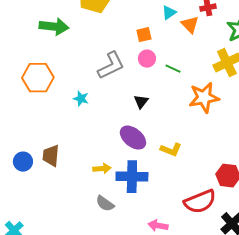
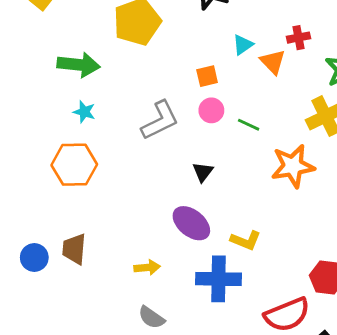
orange hexagon: (38, 78) -> (74, 165), moved
cyan star: (81, 99) -> (84, 112), moved
blue cross: (132, 177) -> (219, 279), moved

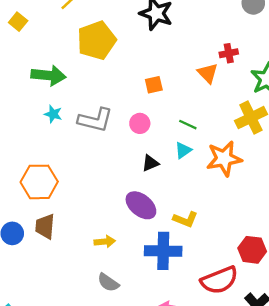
cyan triangle: (243, 45) -> (183, 150), moved
pink circle: (211, 110) -> (140, 123), moved
gray L-shape: (160, 120) -> (95, 120), moved, turned 40
orange hexagon: (74, 165) -> (39, 182), moved
black triangle: (203, 172) -> (150, 163), turned 30

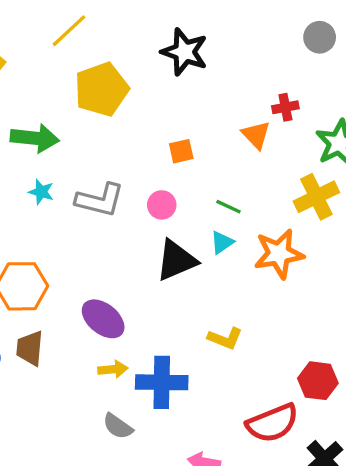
black triangle: (150, 163) -> (176, 260), size x1.8
purple ellipse: (141, 205) -> (103, 319), moved
blue cross: (163, 251) -> (162, 382), moved

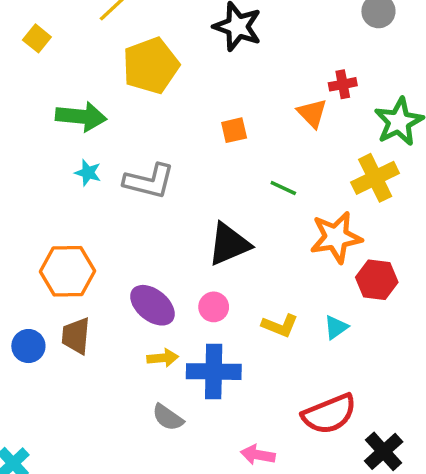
pink circle: (162, 205) -> (214, 307), moved
cyan triangle: (222, 242) -> (336, 327), moved
red hexagon: (318, 381) -> (377, 280), moved

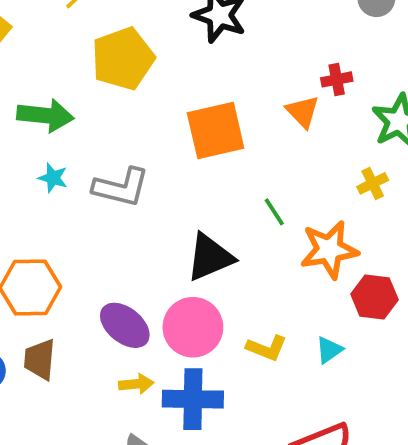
orange square: (234, 130) -> (216, 131), size x2.0
yellow cross: (375, 178) -> (373, 183), size x0.6
green line: (283, 188) -> (274, 212), moved, turned 32
pink circle: (214, 307) -> (193, 327), size x1.8

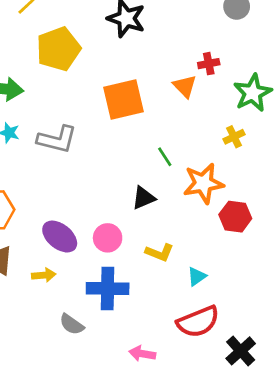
black triangle: (210, 257) -> (144, 198), moved, size x0.7
pink circle: (193, 327) -> (108, 238), size x0.7
cyan triangle: (329, 350) -> (197, 276), moved
yellow arrow: (136, 384) -> (44, 275), moved

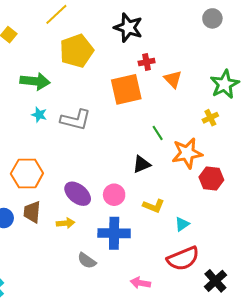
red cross: (209, 64) -> (147, 62), moved

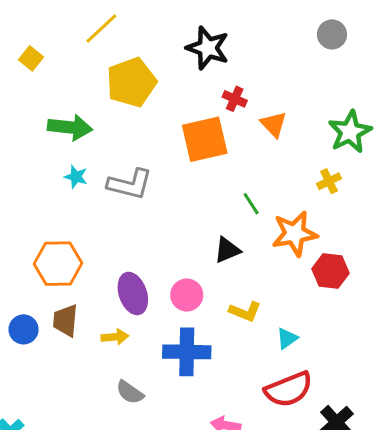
red cross: (147, 62) -> (235, 99), turned 35
purple ellipse: (78, 194) -> (133, 293), turned 32
gray semicircle: (87, 261) -> (130, 392), moved

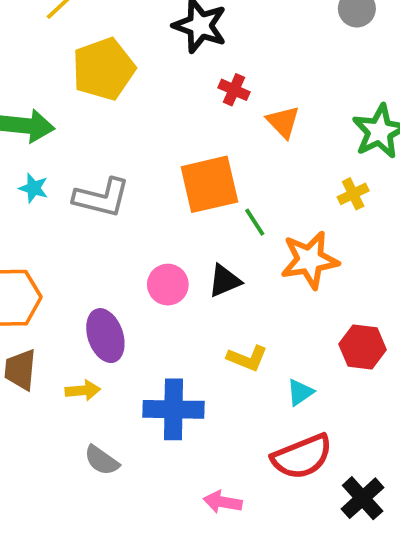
orange square: (205, 139) -> (209, 184), moved
red hexagon: (330, 271) -> (363, 347), moved
pink circle: (187, 295) -> (168, 285), moved

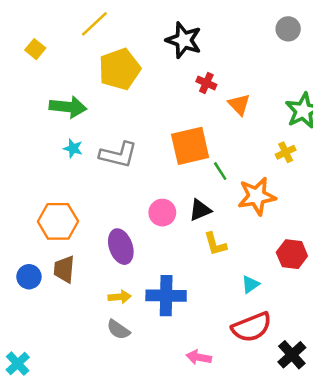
yellow L-shape: (247, 358) -> (215, 244), moved, turned 52
yellow arrow: (83, 390) -> (120, 297), moved

